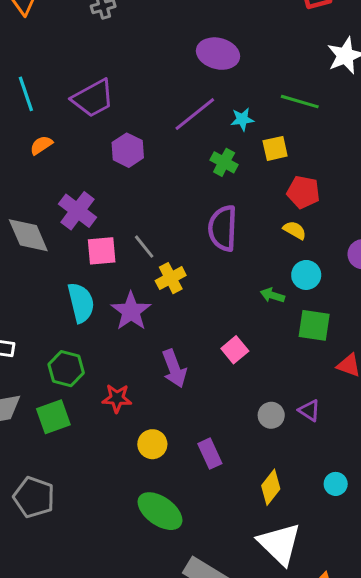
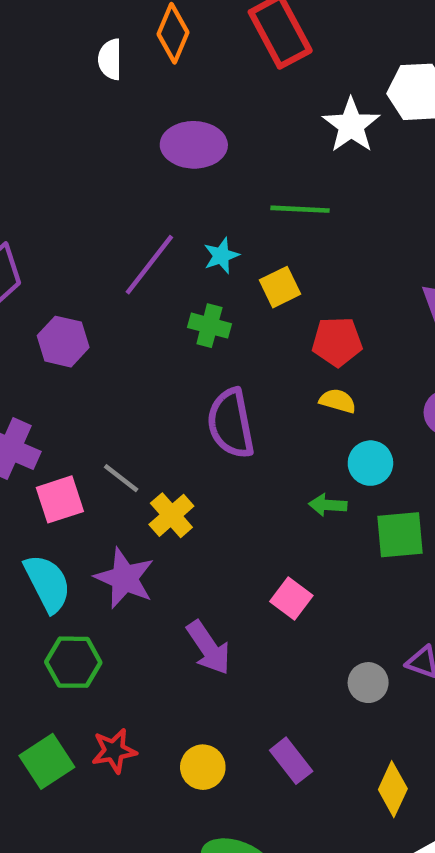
purple ellipse: (218, 54) -> (194, 145), moved
green hexagon: (66, 369) -> (73, 662), moved
red star: (117, 398) -> (114, 751), moved

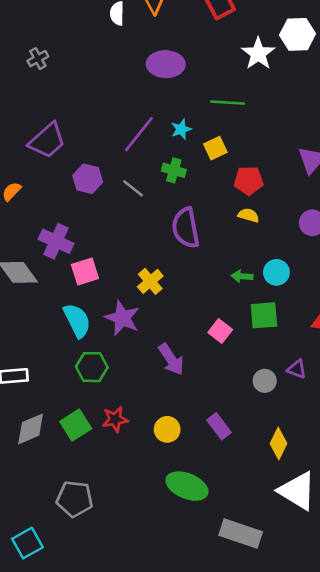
cyan circle: (370, 463) -> (276, 272), moved
gray line: (121, 478) -> (133, 188), moved
green square: (400, 535) -> (264, 315), moved

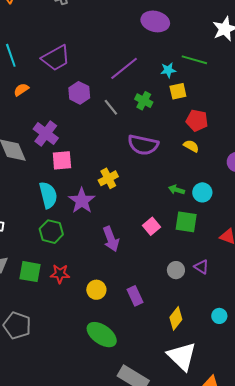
cyan star: (181, 129) -> (168, 70), moved
purple semicircle: (186, 228) -> (143, 145), turned -80
green square: (76, 425) -> (30, 272), turned 30

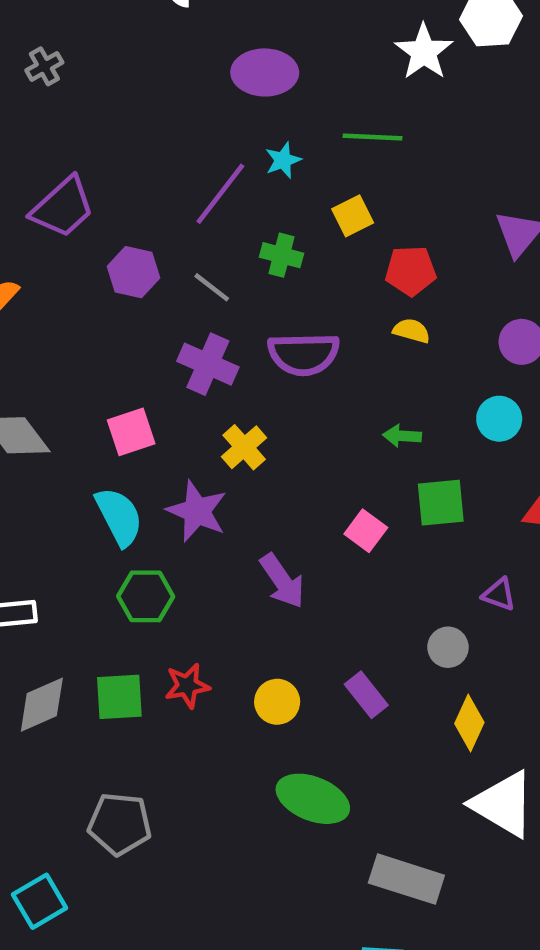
cyan star: (168, 70) -> (283, 160), moved
purple cross: (46, 133) -> (208, 364), moved
cyan circle: (202, 192) -> (499, 419), moved
gray circle: (176, 270) -> (448, 647), moved

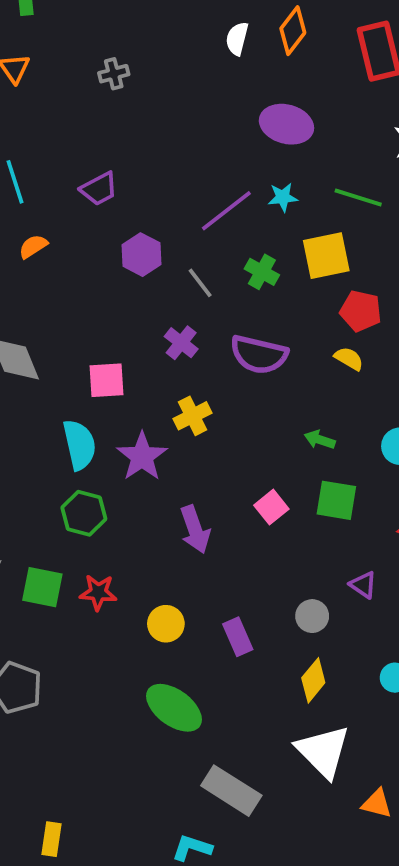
purple trapezoid: (63, 207) -> (99, 189), size x0.7
yellow square: (353, 216) -> (326, 256), size x1.5
purple cross: (208, 364) -> (181, 343), size x0.7

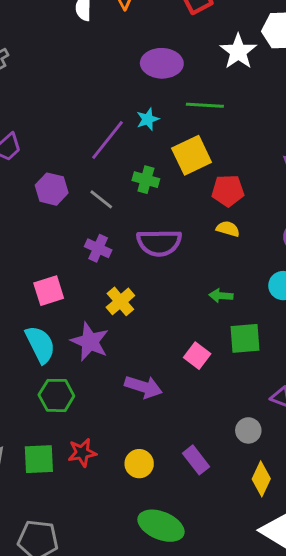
purple ellipse: (286, 124) -> (162, 63), moved
purple arrow: (195, 529) -> (143, 387), turned -39

